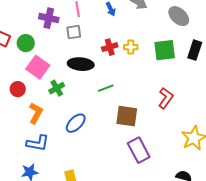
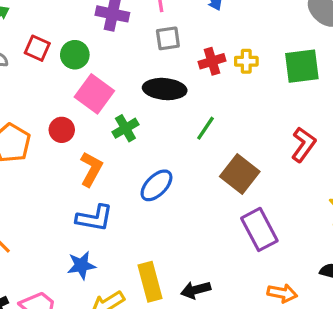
gray square: (74, 32) -> (168, 38), moved
green line: (106, 88) -> (205, 128), turned -35
brown square: (127, 116) -> (240, 174), turned 30

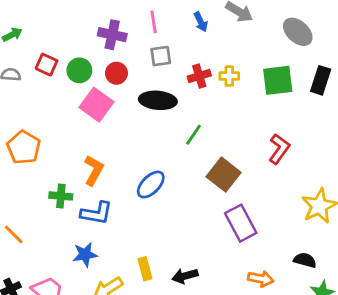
green cross: (125, 128) -> (61, 196), moved, turned 35
red circle: (62, 130) -> (116, 73), moved
yellow rectangle: (150, 282) -> (145, 269), size x0.7

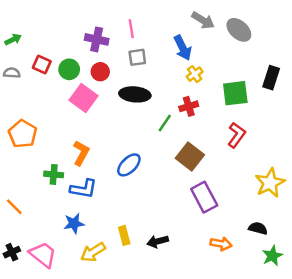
blue arrow: (201, 22) -> (183, 48), moved, size x1.5
gray ellipse: (298, 32) -> (239, 30), moved
red cross: (199, 76) -> (189, 106), moved
yellow cross: (229, 76) -> (195, 74), turned -35
green square: (278, 80) -> (235, 93), moved

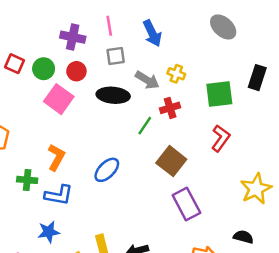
gray arrow: (203, 20) -> (147, 80), moved
blue arrow: (183, 48) -> (152, 33), moved
yellow cross: (195, 74) -> (176, 74), turned -35

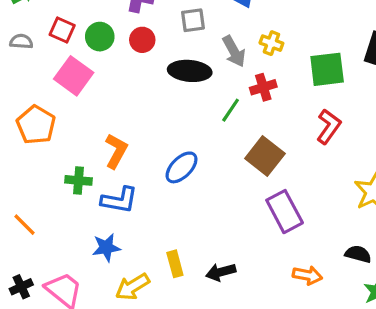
gray arrow: (147, 80) -> (234, 51), turned 30
pink square: (59, 99) -> (74, 76), moved

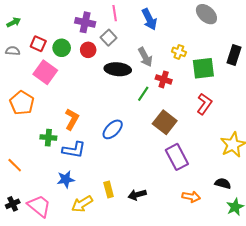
gray square: (193, 20) -> (109, 38), moved, turned -35
yellow cross: (271, 43) -> (179, 52), moved
red cross: (263, 87) -> (164, 79), turned 35

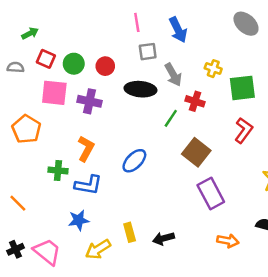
green arrow: (14, 22) -> (30, 33), moved
purple cross: (85, 22) -> (90, 101), moved
gray square: (109, 38) -> (148, 52), moved, turned 35
pink square: (45, 72) -> (54, 93), turned -30

